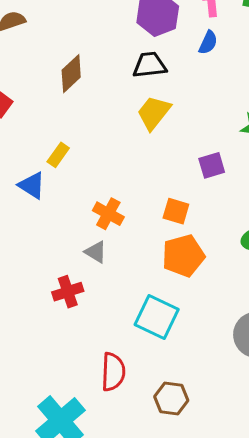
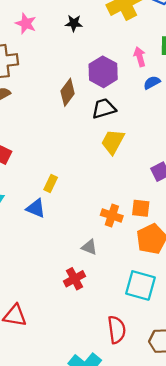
blue semicircle: (208, 43) -> (152, 83), moved, turned -133
brown diamond: (71, 74) -> (68, 92), moved
orange cross: (108, 214) -> (112, 215), moved

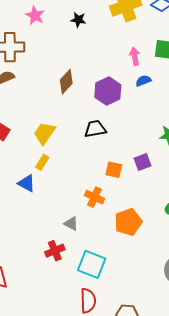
purple hexagon: (103, 72) -> (108, 91), moved
black trapezoid: (104, 109) -> (95, 129), moved
yellow trapezoid: (113, 142) -> (44, 133), moved
orange square: (141, 208) -> (114, 170), moved
cyan square: (140, 285) -> (92, 264), moved

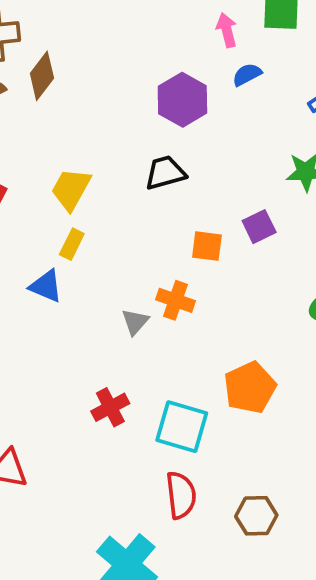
brown diamond: (66, 82) -> (42, 76), moved
orange pentagon: (128, 222) -> (250, 388), moved
gray triangle: (71, 224) -> (135, 322), moved, turned 49

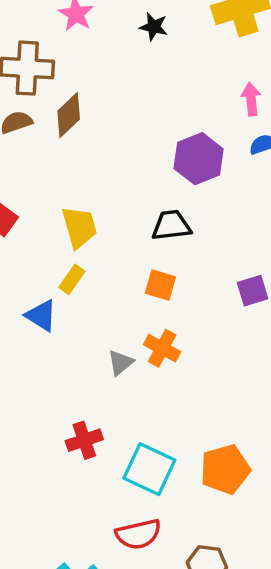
yellow trapezoid: (71, 189) -> (79, 227), turned 126
orange square: (207, 246) -> (160, 285), moved
orange pentagon: (250, 388) -> (225, 469), moved
red semicircle: (181, 495) -> (138, 534), turned 75

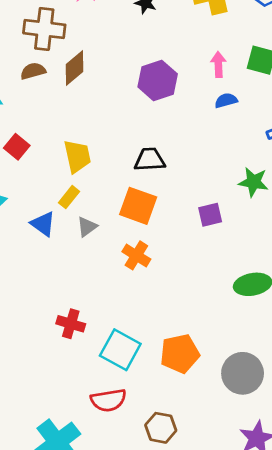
purple hexagon: (199, 159) -> (158, 80), moved
orange square: (160, 285) -> (138, 206), size x1.5
gray triangle: (121, 363) -> (87, 227), moved
red cross: (84, 440) -> (71, 324), turned 32

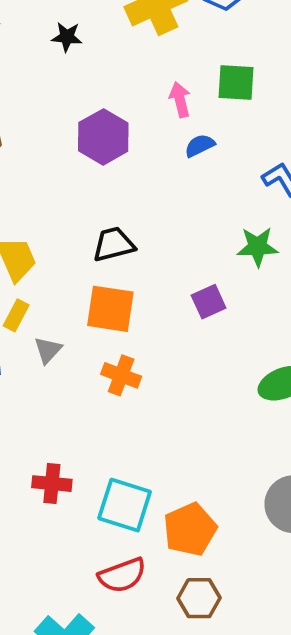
orange pentagon: (180, 354) -> (190, 529), moved

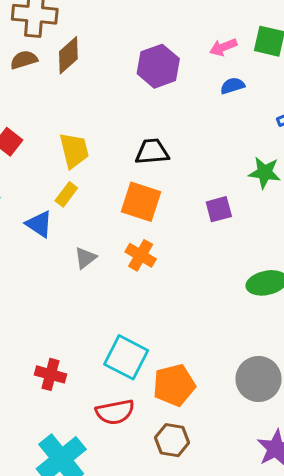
pink arrow: (180, 100) -> (223, 47), turned -108
gray triangle: (48, 350) -> (85, 258), moved
red cross: (52, 484) -> (51, 374), moved

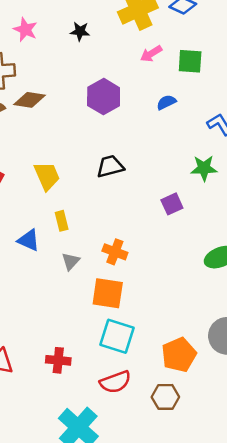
pink arrow: (223, 47) -> (151, 54), moved
brown diamond: (68, 55) -> (29, 100), turned 60
yellow rectangle: (66, 194) -> (62, 221), moved, turned -42
orange square: (141, 202) -> (108, 293), moved
orange pentagon: (174, 385) -> (179, 355), moved

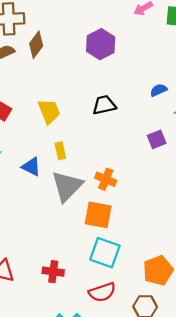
brown diamond: (29, 100) -> (36, 45), turned -64
blue semicircle: (166, 102) -> (158, 90), moved
gray triangle: (71, 261) -> (67, 186), size x2.0

